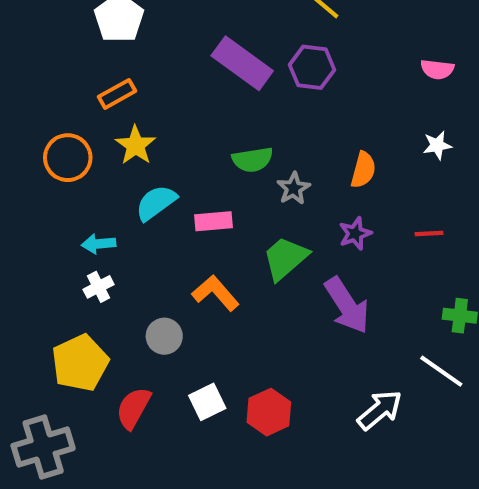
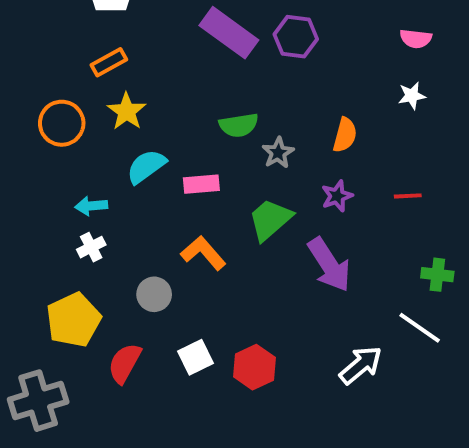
white star: (437, 145) -> (412, 96), moved

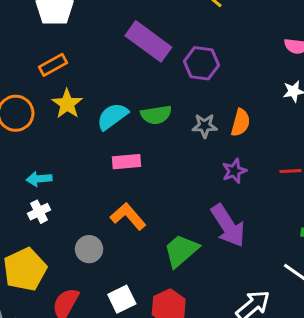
purple hexagon: (296, 37) -> (201, 63), moved
gray star: (278, 153) -> (205, 126), moved, turned 30
cyan semicircle: (146, 166) -> (112, 116), moved
green trapezoid: (270, 220) -> (181, 251), moved

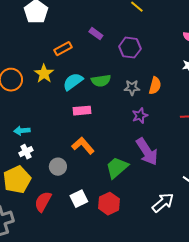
purple rectangle: (148, 41) -> (96, 34), size x0.5
orange rectangle: (53, 65) -> (63, 49), moved
purple star: (234, 171) -> (140, 116), moved
cyan arrow: (39, 179) -> (22, 131), moved
white cross: (39, 212) -> (26, 152), moved

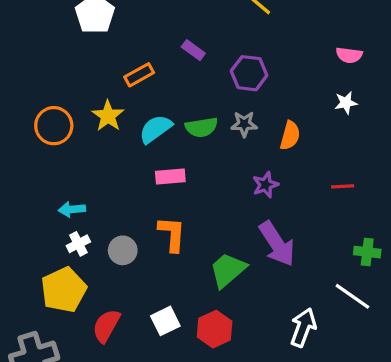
gray star: (132, 88) -> (244, 124), moved
orange L-shape: (83, 146) -> (172, 234), turned 45
gray circle: (58, 167) -> (123, 250), moved
white arrow: (163, 203) -> (303, 327), turned -30

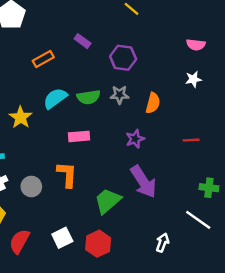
yellow star: (108, 116) -> (21, 117), moved
pink rectangle: (170, 177) -> (79, 136), moved
white arrow: (303, 327) -> (162, 243), size x0.7

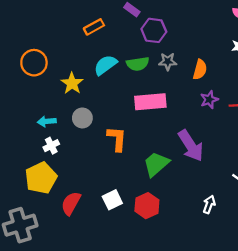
purple hexagon: (123, 58) -> (154, 30), moved
pink rectangle: (79, 136) -> (150, 102), moved, size x1.5
purple star: (135, 139) -> (209, 100), moved
gray circle: (31, 187) -> (82, 118), moved

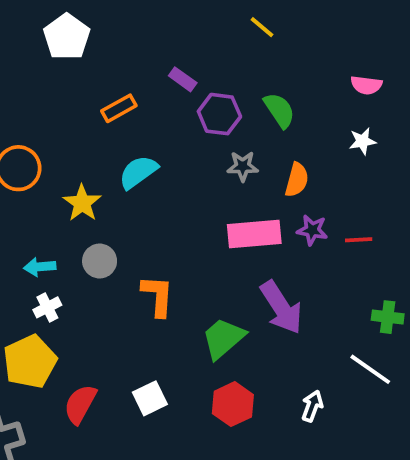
green semicircle: (138, 64) -> (279, 110), moved, turned -115
purple star: (209, 100) -> (312, 230), turned 30
pink rectangle: (150, 102) -> (254, 234), moved
red hexagon: (147, 206) -> (233, 404), moved

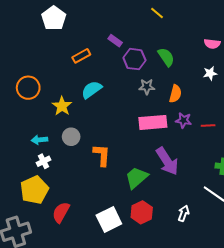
white square: (150, 398) -> (109, 220), moved, size x1.4

